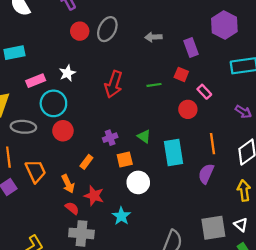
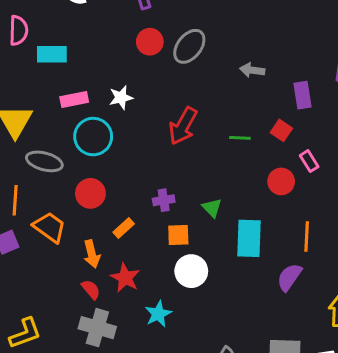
red circle: (63, 131) -> (90, 193), moved
orange trapezoid: (36, 171) -> (50, 227), turned -40

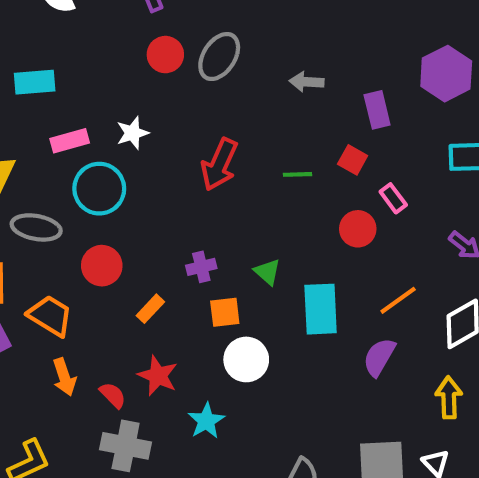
orange line: (307, 237) -> (398, 300), turned 56
orange arrow: (92, 254) -> (64, 377), moved

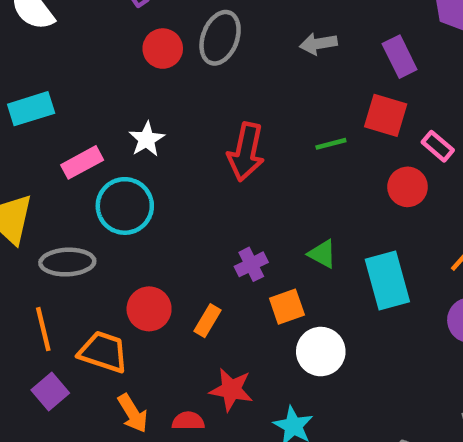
red square: (353, 160) -> (386, 115), size x1.4
red circle: (102, 266) -> (149, 309), moved
red semicircle: (113, 395) -> (188, 421), turned -32

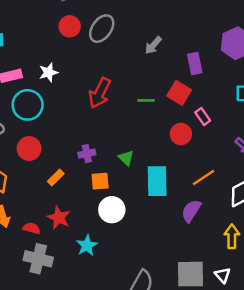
gray arrow: (318, 44) -> (153, 45), turned -54
red circle: (149, 309) -> (29, 149), moved

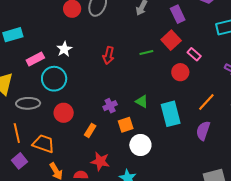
red arrow: (100, 93) -> (108, 55), size x0.7
red square: (179, 93) -> (171, 40), turned 30

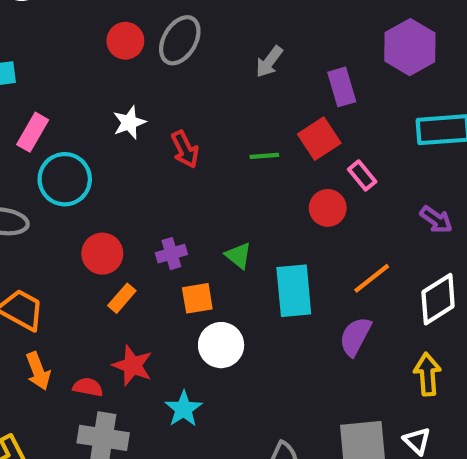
white star: (64, 49) -> (129, 122), moved
red arrow: (108, 55) -> (185, 149), turned -48
pink rectangle: (35, 59) -> (33, 132), turned -42
red circle: (64, 113) -> (102, 254), moved

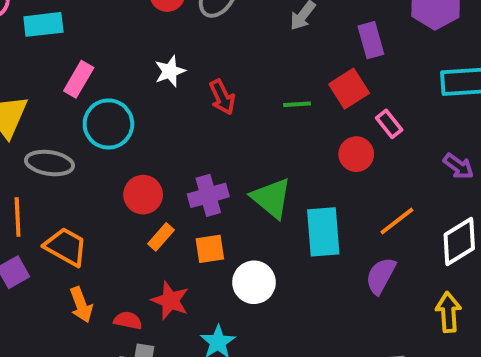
purple cross: (171, 254) -> (208, 195), size x1.4
green triangle: (238, 256) -> (271, 198), size x1.6
orange square: (197, 298) -> (210, 249), moved

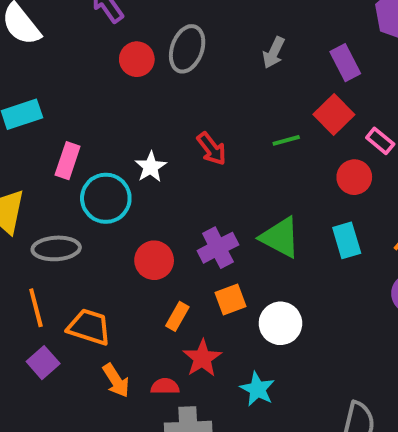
white star: (170, 71) -> (151, 167), moved
cyan rectangle: (323, 232) -> (347, 240), moved, size x0.7
orange rectangle: (161, 237) -> (177, 316), moved
red star: (170, 301) -> (202, 358), turned 30

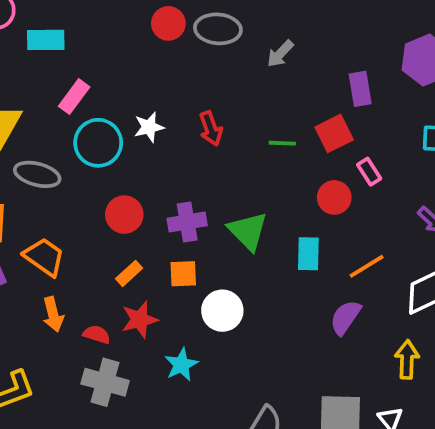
gray ellipse: (187, 49) -> (218, 29), turned 57
gray arrow: (274, 53) -> (280, 54), moved

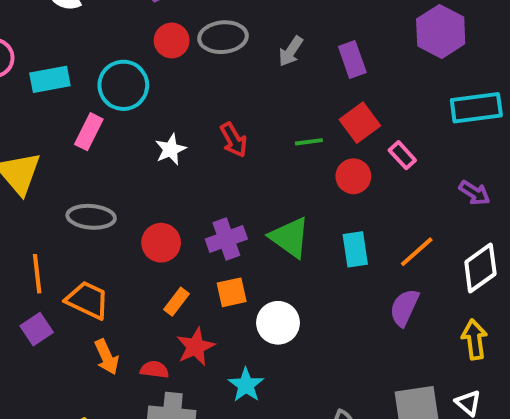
purple rectangle: (360, 89) -> (352, 59), moved
cyan circle: (98, 143) -> (123, 85), moved
gray ellipse: (37, 174) -> (91, 217), moved
red circle: (334, 197) -> (353, 176), moved

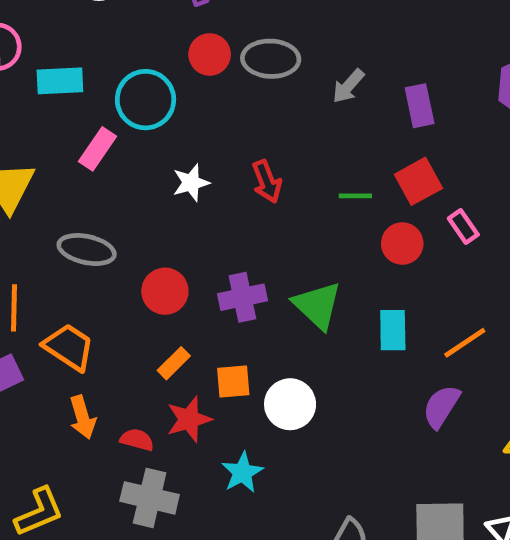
orange square: (232, 292) -> (233, 381), moved

